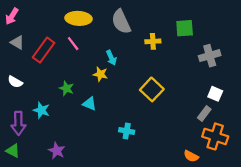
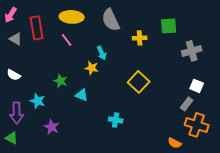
red rectangle: (44, 50) -> (37, 28), moved, turned -45
purple star: (57, 151) -> (52, 127), moved

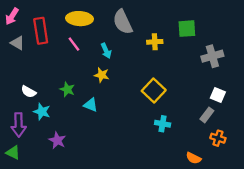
cyan arrow: (102, 53) -> (106, 51), moved
white semicircle: (14, 75) -> (29, 92), moved
cyan cross: (116, 120) -> (163, 124), moved
orange cross: (197, 125) -> (218, 138), size x0.6

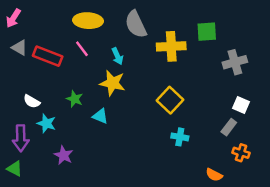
red rectangle: (41, 31) -> (48, 56), moved, turned -60
yellow cross: (155, 42) -> (171, 46), size x1.6
yellow star: (102, 75) -> (112, 83), size x1.5

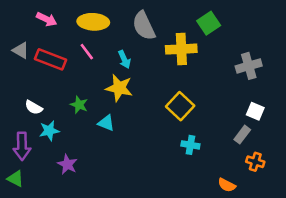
pink arrow: (13, 18) -> (47, 19), moved, turned -96
green square: (207, 32) -> (209, 23), moved, turned -30
cyan star: (46, 123) -> (49, 131), turned -30

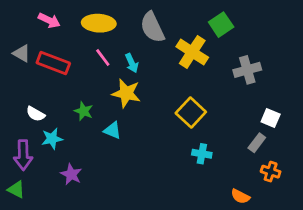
yellow cross: (181, 49) -> (192, 52), turned 36
pink line: (87, 52) -> (103, 58), moved
gray cross: (249, 66) -> (247, 70), moved

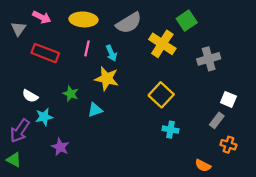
gray semicircle: (152, 27) -> (129, 23), turned -96
gray triangle: (22, 53) -> (19, 29), moved, turned 35
pink line: (103, 58) -> (87, 48), turned 49
cyan triangle: (112, 130) -> (95, 110), turned -42
purple arrow: (23, 155) -> (20, 131), turned 35

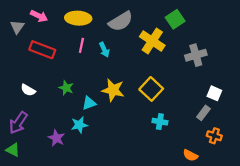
yellow star: (107, 79) -> (113, 90), moved
cyan star: (44, 117) -> (79, 125), moved

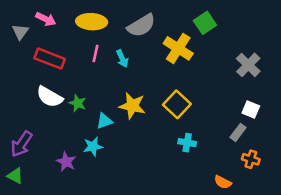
gray cross: (196, 55) -> (248, 65), moved, turned -30
white semicircle: (28, 90) -> (50, 97), moved, size x1.5

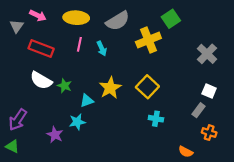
yellow cross: (178, 48) -> (148, 40), turned 35
yellow star: (132, 106) -> (110, 88), turned 30

